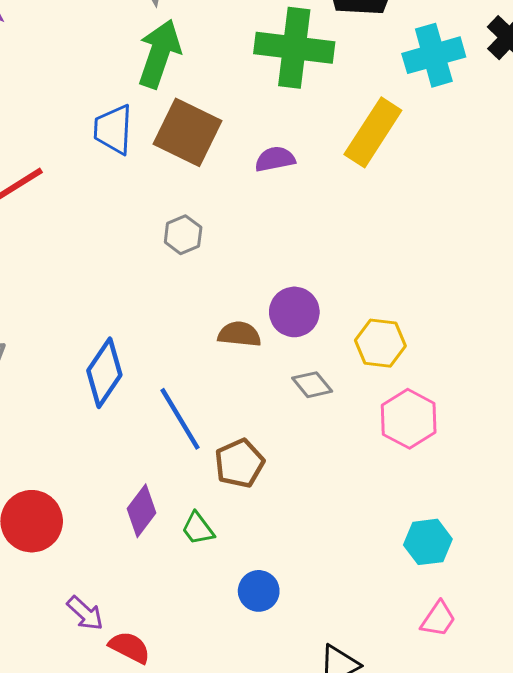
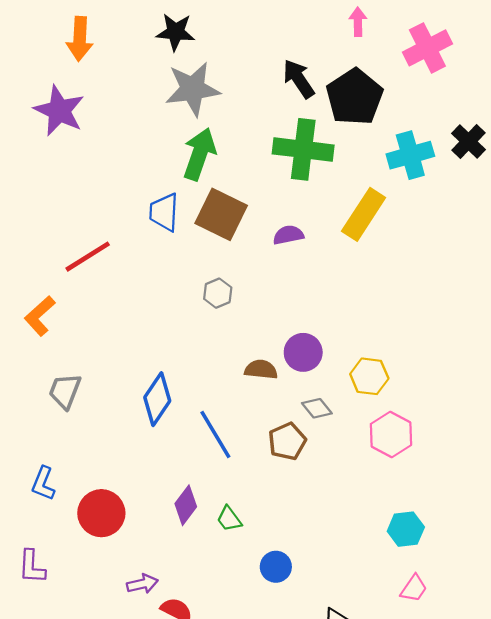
brown pentagon: (239, 463) -> (287, 441), moved
purple arrow: (85, 613) -> (142, 584), turned -56

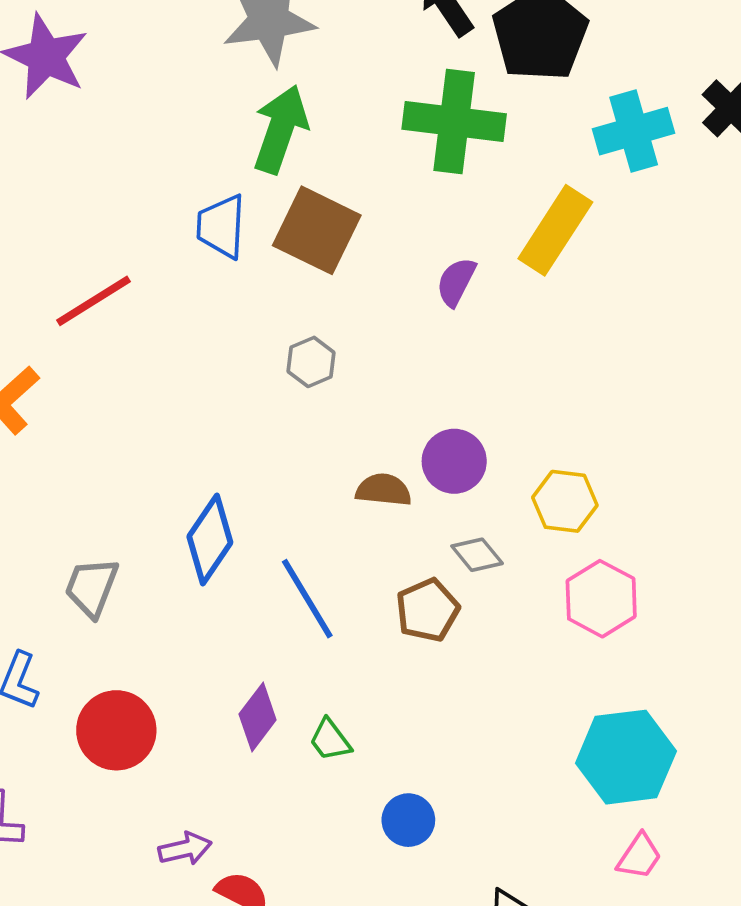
purple semicircle: (288, 235) -> (456, 282), moved, turned -52
gray trapezoid: (65, 391) -> (92, 587), moved
cyan hexagon: (406, 529) -> (626, 757), size x1.6

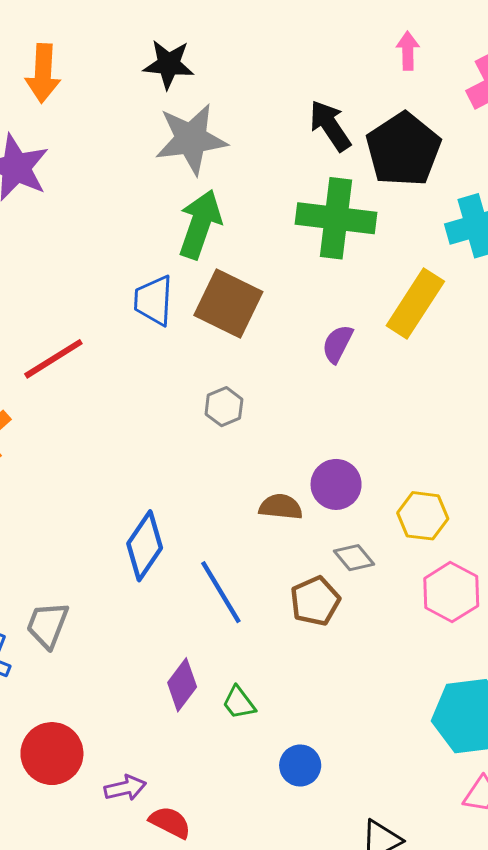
gray trapezoid: (92, 587) -> (47, 625), moved
red circle: (116, 730) -> (52, 754), moved

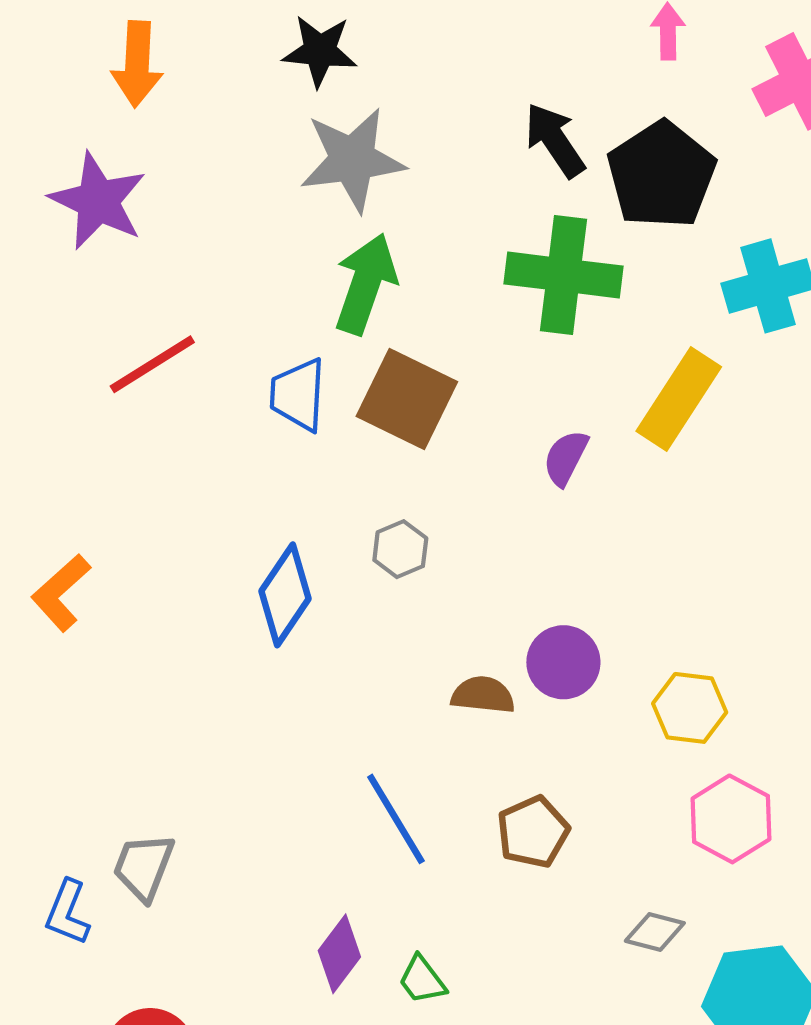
red line: (53, 359) -> (152, 364), moved
blue diamond: (145, 546) -> (285, 595), moved
gray diamond: (354, 558) -> (655, 932), moved, turned -36

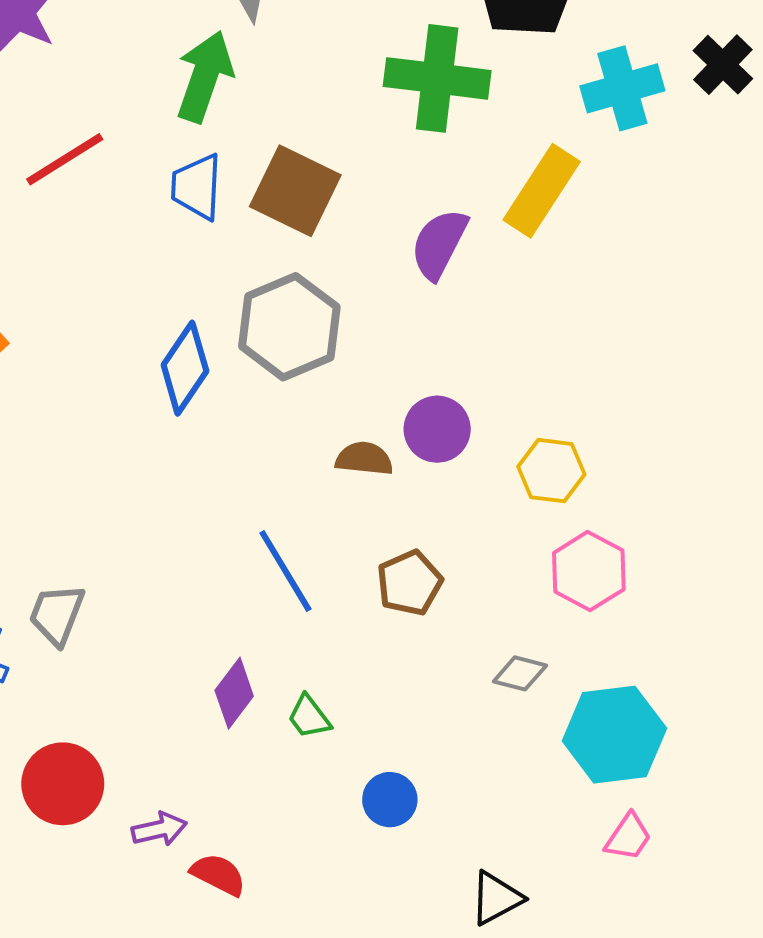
green arrow: (365, 284) -> (205, 76), moved
purple semicircle: (566, 458) -> (439, 244), size x1.4
gray hexagon: (400, 549) -> (289, 327), size x2.0

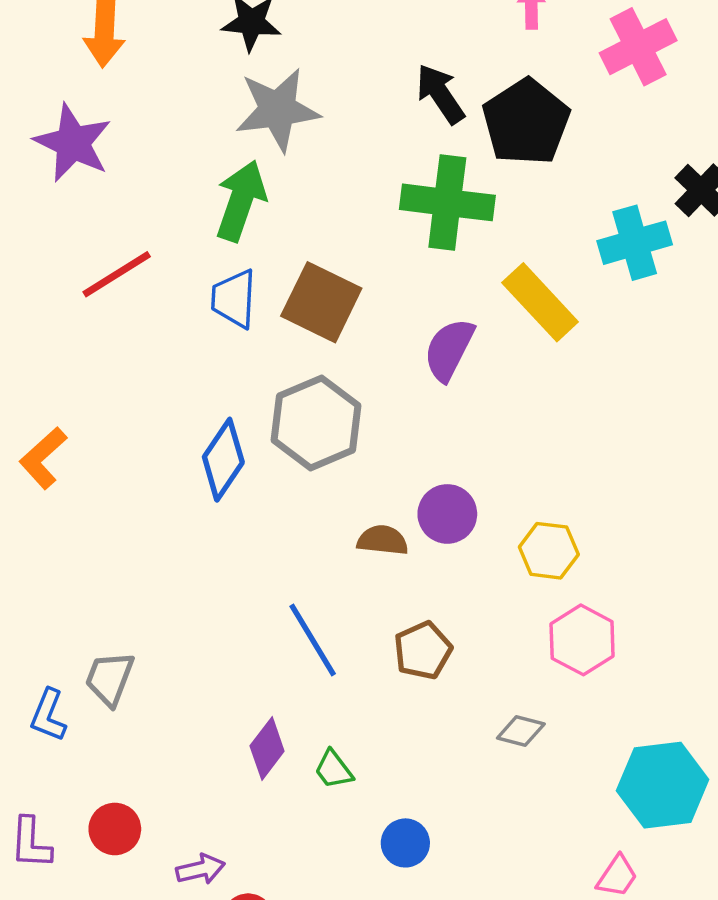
cyan cross: (622, 88) -> (635, 243), moved
yellow rectangle: (542, 191) -> (540, 302), turned -76
cyan hexagon: (614, 735) -> (663, 785), moved
red circle: (63, 784) -> (115, 829), size x0.7

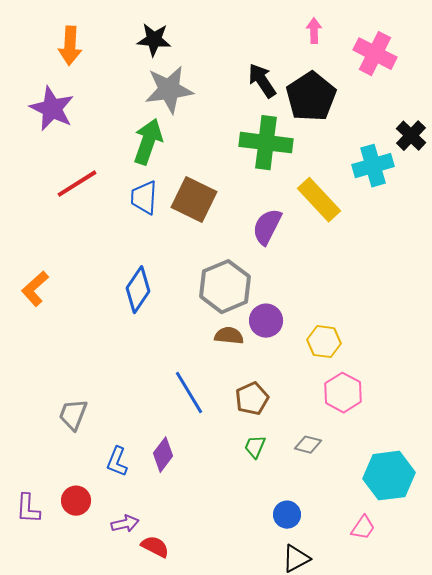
pink cross: (638, 47) -> (375, 54), turned -36
gray hexagon: (316, 423) -> (225, 287), moved
blue L-shape: (48, 715) -> (117, 462), moved
green trapezoid: (334, 769) -> (255, 447), moved, turned 60
blue circle: (405, 843) -> (287, 515), moved

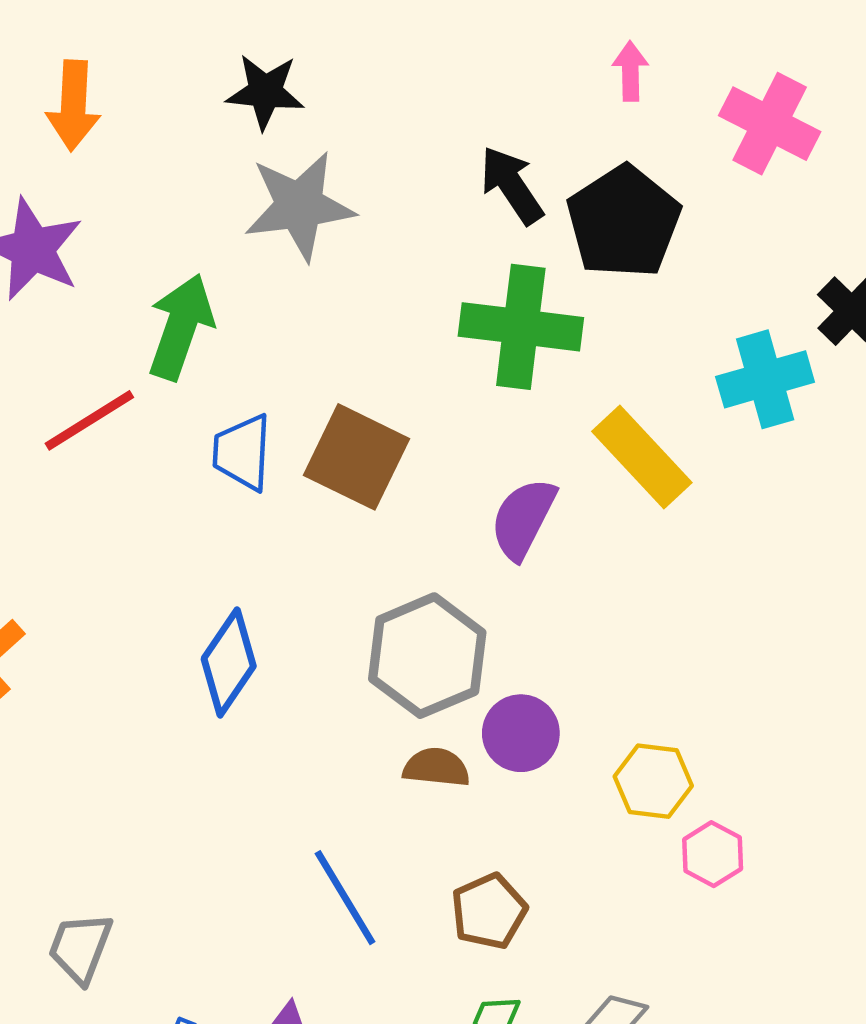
green arrow: (148, 142) -> (181, 327), moved
pink hexagon: (343, 393) -> (713, 854), moved, size x0.7

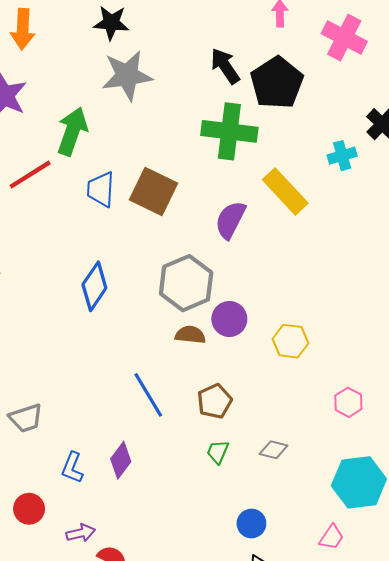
cyan cross: (765, 379) -> (342, 156), size x0.7
pink hexagon: (713, 854) -> (348, 402), moved
gray trapezoid: (80, 948) -> (26, 418), turned -129

